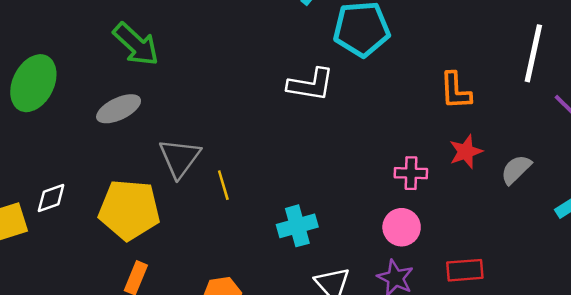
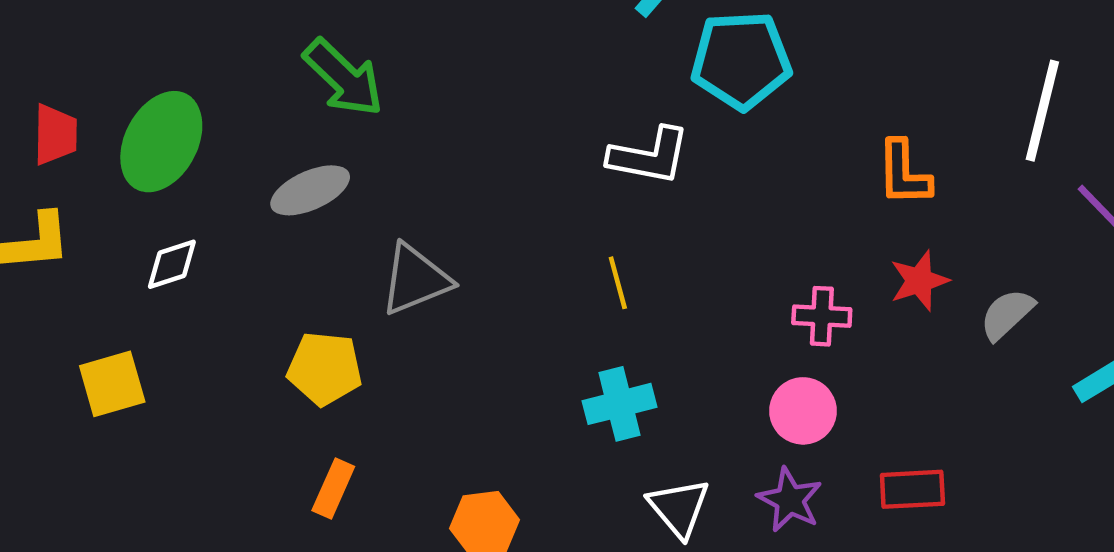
gray triangle: (180, 158) -> (415, 279), turned 30
yellow line: (223, 185) -> (618, 283), moved
white diamond: (51, 198) -> (172, 264), moved
yellow pentagon: (129, 210) -> (325, 368), size x0.7

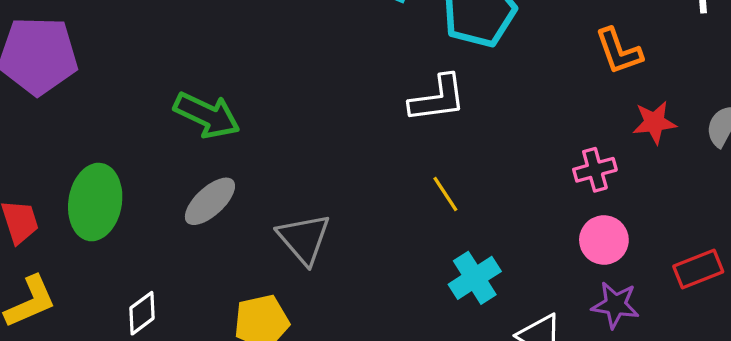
white diamond: (172, 264) -> (142, 313), moved
gray triangle: (415, 279) -> (304, 239), turned -30
red star: (919, 281) -> (654, 122), turned 30

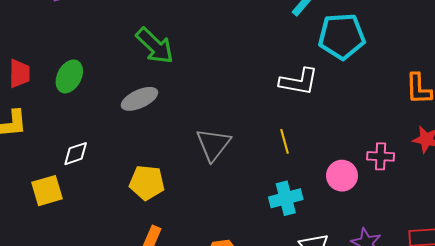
green ellipse: (95, 202) -> (69, 76), size x0.7
gray triangle: (304, 239) -> (213, 144), moved
pink circle: (604, 240) -> (342, 176), moved

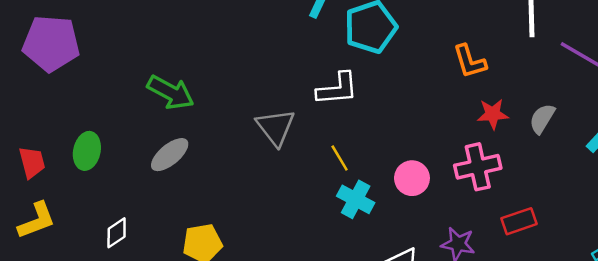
gray triangle: (213, 144) -> (276, 127), moved
pink cross: (381, 156) -> (478, 167), moved, size x1.5
cyan cross: (286, 198) -> (356, 199), moved, turned -32

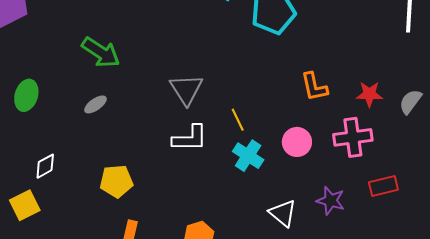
orange L-shape: (470, 61) -> (314, 87), moved
white L-shape: (337, 89) -> (190, 138), moved
gray ellipse: (170, 155) -> (95, 104), size x0.7

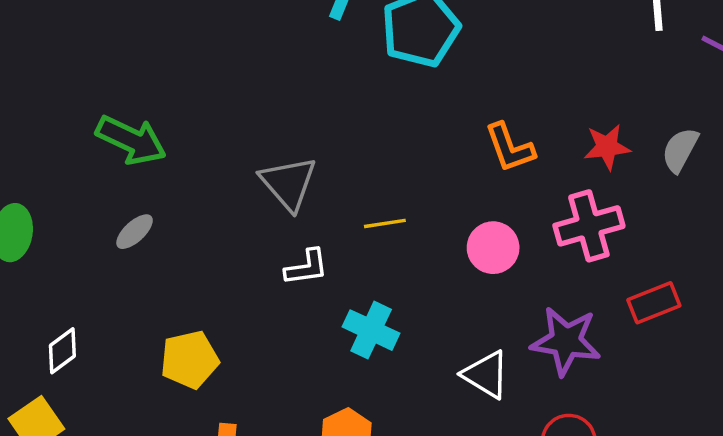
yellow line: (238, 120) -> (385, 223), turned -65
white L-shape: (190, 138) -> (307, 267), size x0.7
cyan cross: (248, 156) -> (371, 330), moved
purple star: (331, 201) -> (566, 341), size x1.4

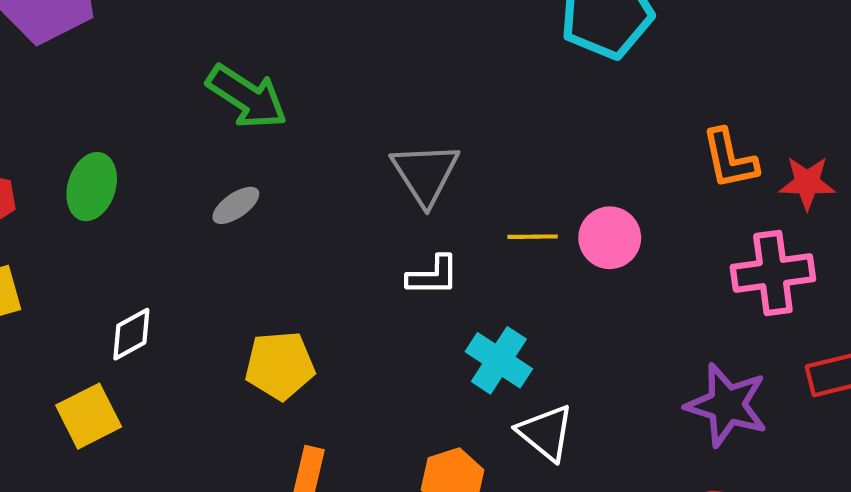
orange L-shape: (510, 148) -> (730, 159), moved
pink circle: (493, 248) -> (610, 238), moved
white triangle: (486, 375) -> (546, 433), moved

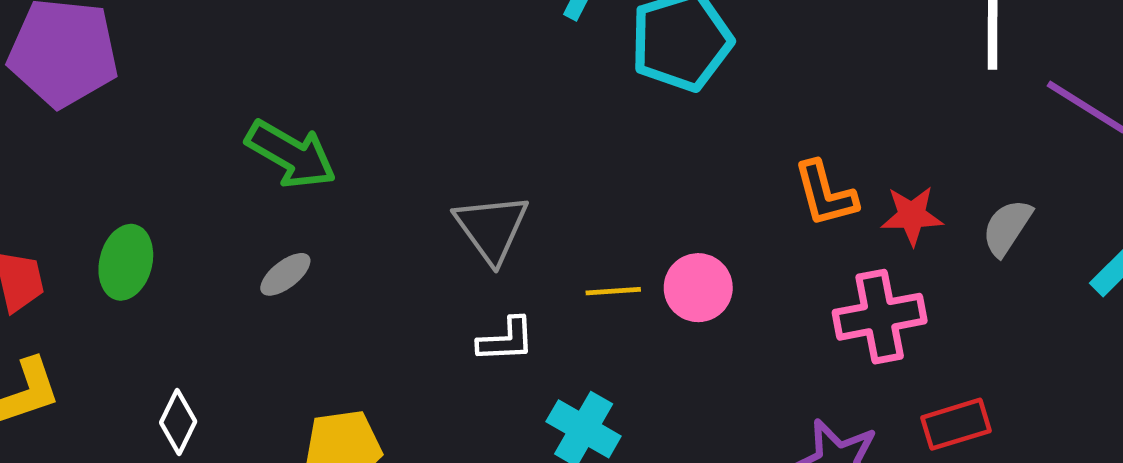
white diamond: (131, 334) -> (178, 422), turned -32

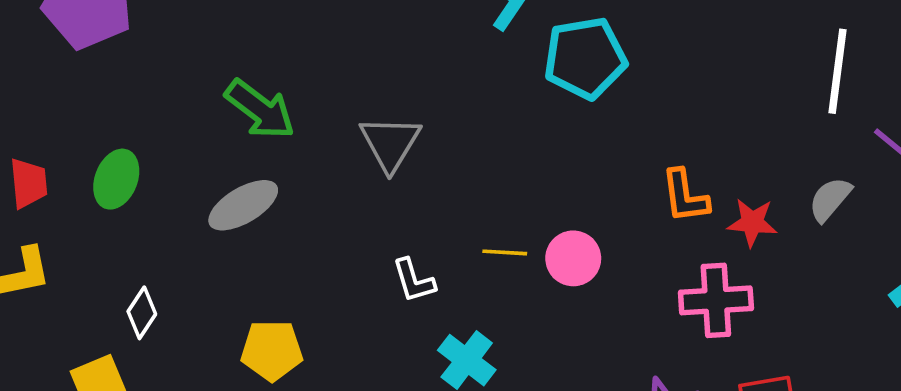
gray semicircle: (1007, 227) -> (830, 199), moved
gray triangle: (492, 228) -> (390, 143), moved
gray ellipse: (285, 274) -> (243, 205), size x1.6
white L-shape: (506, 340) -> (414, 281), turned 69

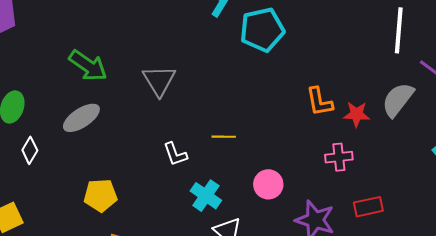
gray semicircle: (830, 199) -> (398, 100), size x1.4
pink circle: (573, 258) -> (268, 184), moved
pink cross: (716, 300) -> (339, 157), size x0.7
white diamond: (142, 313) -> (30, 150), moved

